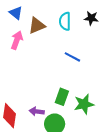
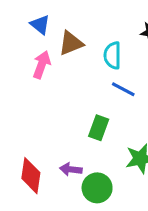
cyan semicircle: (65, 21) -> (112, 55), moved
green rectangle: (62, 97) -> (99, 128), moved

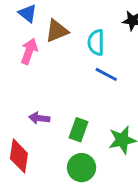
green rectangle: (99, 128) -> (79, 130), moved
purple arrow: (71, 169) -> (39, 118), moved

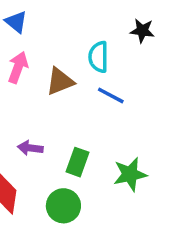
brown triangle: (57, 31) -> (60, 81), moved
green circle: (81, 168) -> (63, 206), moved

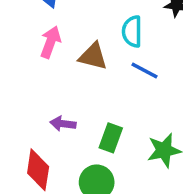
brown triangle: (60, 81) -> (93, 56), turned 36

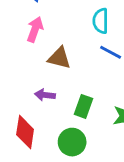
brown triangle: (93, 56) -> (59, 58), moved

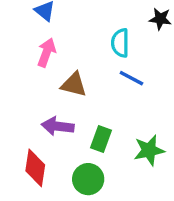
purple arrow: (45, 95) -> (58, 126), size x1.4

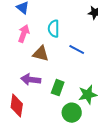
cyan semicircle: (120, 43) -> (54, 29), moved
green circle: (88, 179) -> (72, 113), moved

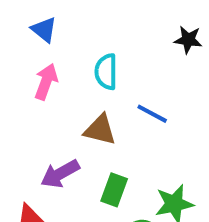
brown triangle: (41, 54) -> (100, 130), moved
purple arrow: (31, 80) -> (60, 174), turned -36

